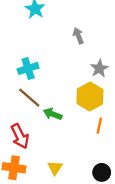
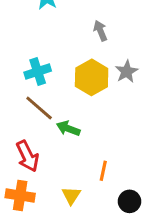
yellow hexagon: (90, 96) -> (92, 77), moved
orange line: (99, 126) -> (103, 171), moved

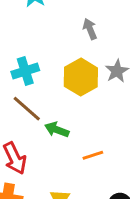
orange line: (103, 171) -> (93, 155), moved, turned 60

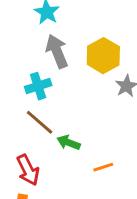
gray arrow: (90, 29) -> (57, 51), moved, size x1.6
yellow hexagon: (81, 77) -> (103, 56), moved

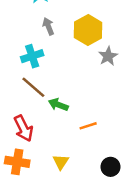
gray arrow: (57, 51) -> (48, 26), size x0.6

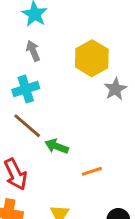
gray arrow: (48, 26) -> (33, 51), moved

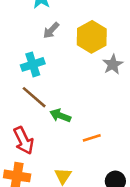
gray arrow: (33, 51) -> (51, 30), moved, turned -114

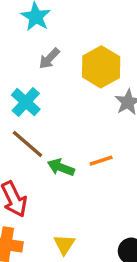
cyan cross: (33, 64) -> (26, 102), turned -30
orange line: (92, 138) -> (101, 161), moved

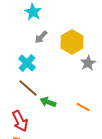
orange line: (101, 161) -> (83, 107), moved, turned 48

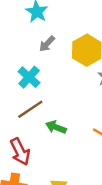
brown line: (28, 88) -> (30, 109), turned -75

